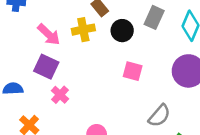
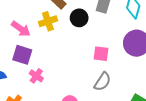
pink square: (133, 71) -> (101, 54), moved
gray semicircle: (159, 116) -> (102, 82), moved

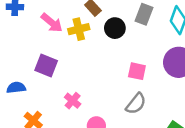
pink arrow: (21, 29) -> (52, 23), moved
pink cross: (36, 76) -> (73, 101), moved

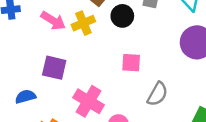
pink square: (137, 71) -> (131, 63), moved
pink cross: (73, 101) -> (89, 101), size x1.6

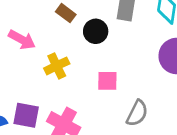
yellow cross: (83, 23) -> (57, 66), moved
purple square: (54, 68) -> (26, 115), moved

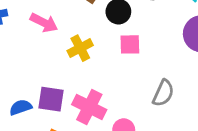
pink square: (107, 81) -> (130, 44), moved

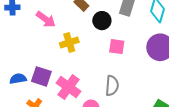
pink square: (130, 44) -> (117, 47), moved
gray semicircle: (163, 93) -> (112, 86), moved, turned -30

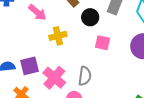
purple square: (41, 76) -> (29, 66), turned -36
gray semicircle: (112, 86) -> (85, 76), moved

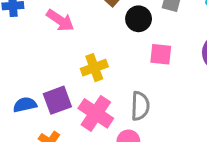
yellow cross: (58, 36) -> (94, 68), moved

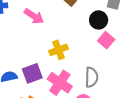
black circle: (139, 19) -> (99, 20), moved
pink square: (161, 54) -> (106, 40), turned 35

